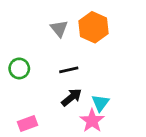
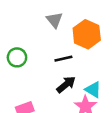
orange hexagon: (93, 27) -> (87, 34), moved
cyan triangle: (100, 103) -> (93, 90), turned -36

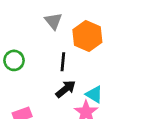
black line: (63, 59) -> (63, 62), turned -72

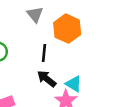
black arrow: (66, 89) -> (47, 79), turned -102

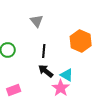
orange hexagon: (67, 29) -> (81, 41), moved

